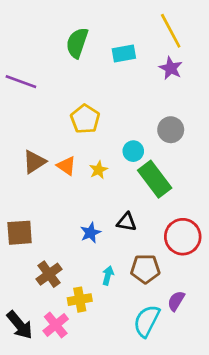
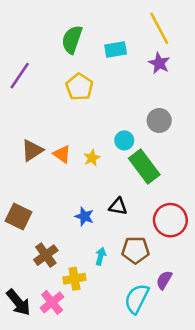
purple line: (21, 82) -> (20, 76), turned -76
yellow pentagon: (85, 119) -> (79, 87), moved
brown square: (20, 233) -> (18, 216), turned 30
blue star: (90, 233) -> (84, 216), turned -30

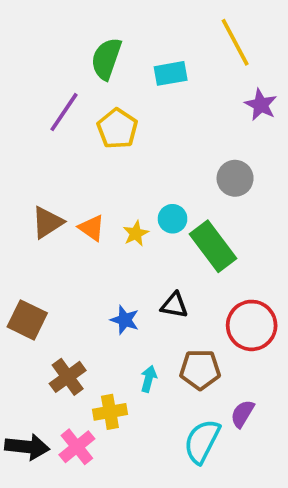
purple star: (159, 63) -> (261, 105), moved
purple line: (20, 76) -> (64, 112), moved
cyan circle: (124, 140) -> (173, 219), moved
black arrow: (18, 302) -> (27, 447), turned -44

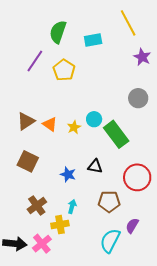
gray circle: (235, 178) -> (138, 98), moved
brown square: (27, 320) -> (28, 161), moved
cyan arrow: (149, 379) -> (72, 207), moved

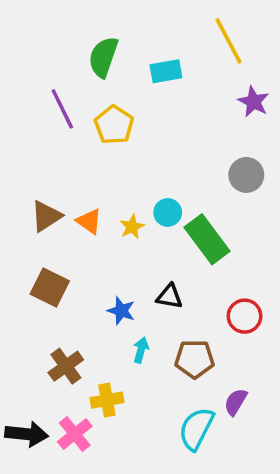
purple line: (35, 61) -> (62, 109), turned -60
red circle: (137, 177) -> (245, 316), size x0.7
cyan arrow: (72, 207) -> (141, 350), moved

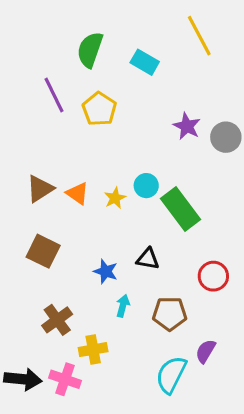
cyan rectangle: (166, 71) -> (145, 62), turned 40
purple star: (253, 102) -> (187, 126), moved
gray circle: (246, 175) -> (226, 137), moved
pink cross: (75, 434) -> (65, 379), turned -32

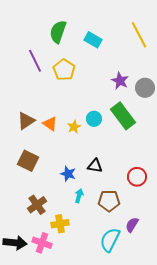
yellow line: (199, 36) -> (139, 35), moved
green rectangle: (181, 209) -> (123, 116), moved

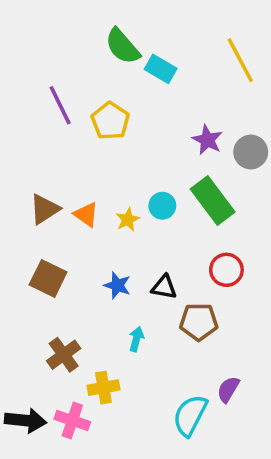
green semicircle: (58, 32) -> (123, 46), moved, turned -60
blue star: (68, 174) -> (117, 285), moved
red circle: (137, 177) -> (226, 270), moved
brown pentagon: (109, 201) -> (199, 322), moved

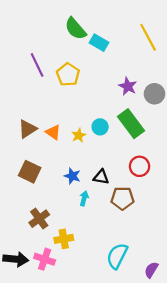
cyan arrow: (136, 339) -> (84, 198), moved
purple semicircle: (228, 389) -> (151, 270), moved

